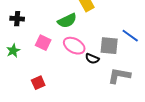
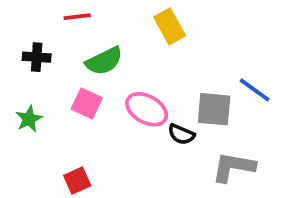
green semicircle: (67, 21) -> (104, 61), moved

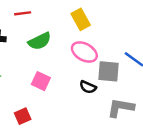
pink square: (87, 103) -> (41, 81), moved
pink ellipse: (147, 109) -> (84, 52), moved

